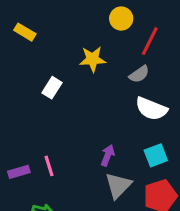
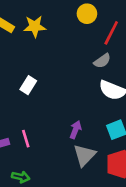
yellow star: (93, 59) -> (35, 26), moved
white rectangle: (52, 88) -> (28, 85), moved

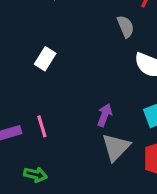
gray semicircle: (102, 61) -> (126, 27), moved, turned -78

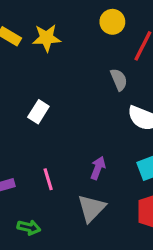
pink line: (42, 126) -> (48, 179), moved
gray triangle: (116, 147) -> (91, 208), moved

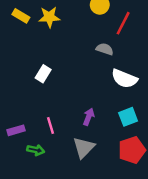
gray semicircle: (119, 80) -> (105, 49), turned -49
green arrow: (29, 227) -> (36, 150), moved

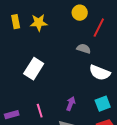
yellow rectangle: (21, 16) -> (16, 22), turned 48
white rectangle: (43, 74) -> (34, 69), size x1.5

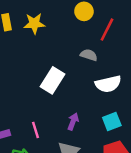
white rectangle: (34, 69) -> (53, 80), moved
white semicircle: (100, 73) -> (108, 84), turned -35

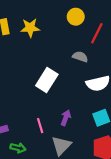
pink line: (36, 130) -> (40, 126), moved

